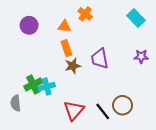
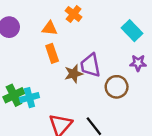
cyan rectangle: (136, 18) -> (132, 31), moved
brown star: (73, 66) -> (74, 74), moved
brown circle: (123, 105) -> (117, 87), moved

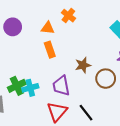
purple trapezoid: (90, 65) -> (61, 86), moved
brown star: (74, 74) -> (83, 65), moved

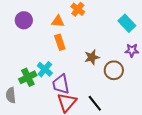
purple trapezoid: (61, 86) -> (61, 84), moved
cyan cross: (30, 88) -> (45, 69), moved, turned -35

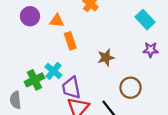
orange triangle: (58, 21) -> (57, 21), moved
brown circle: (114, 70) -> (131, 88), moved

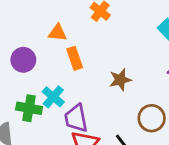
purple circle: (30, 16) -> (23, 60), moved
green cross: (34, 80) -> (29, 108), turned 36

